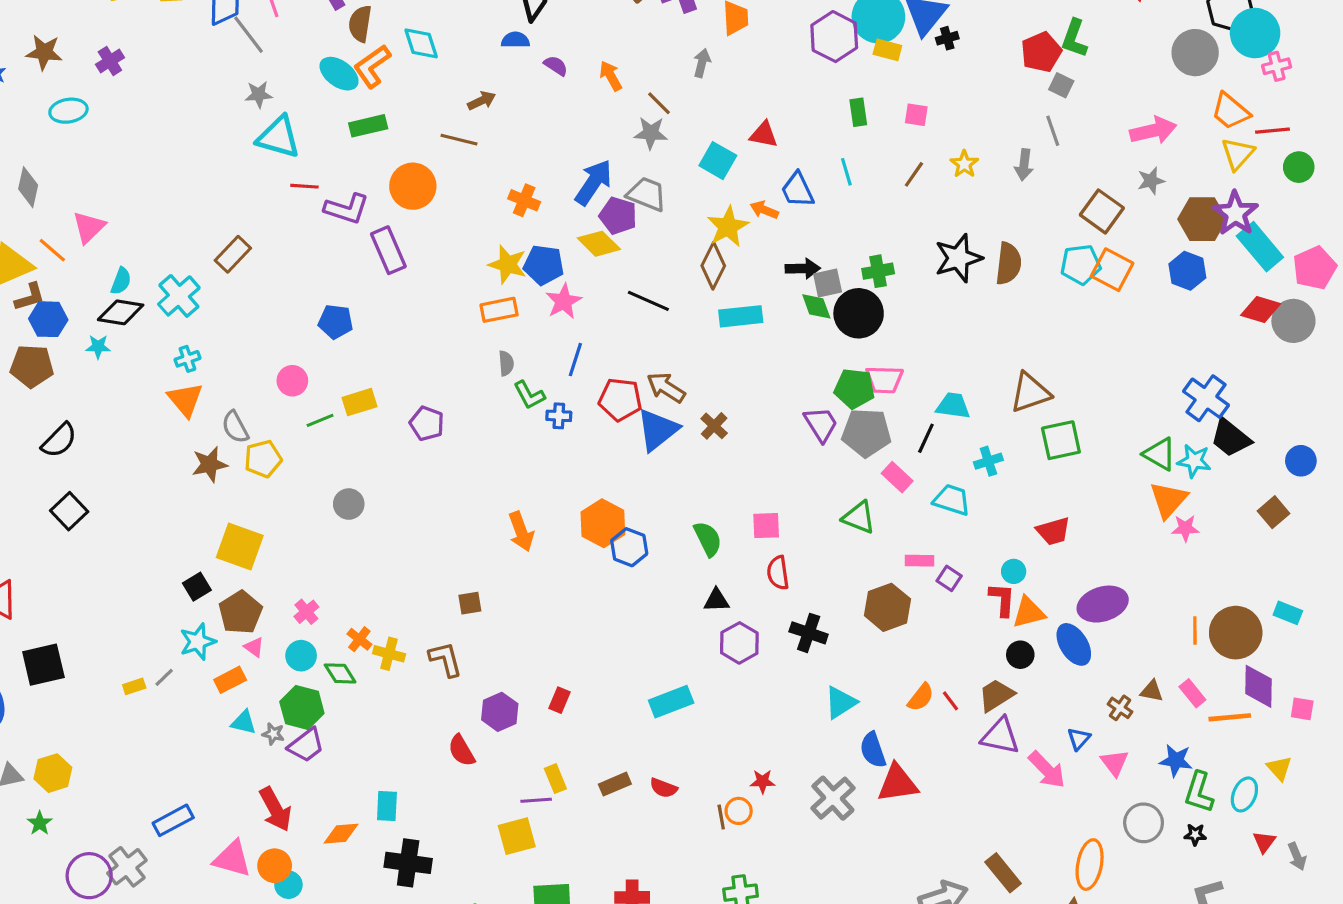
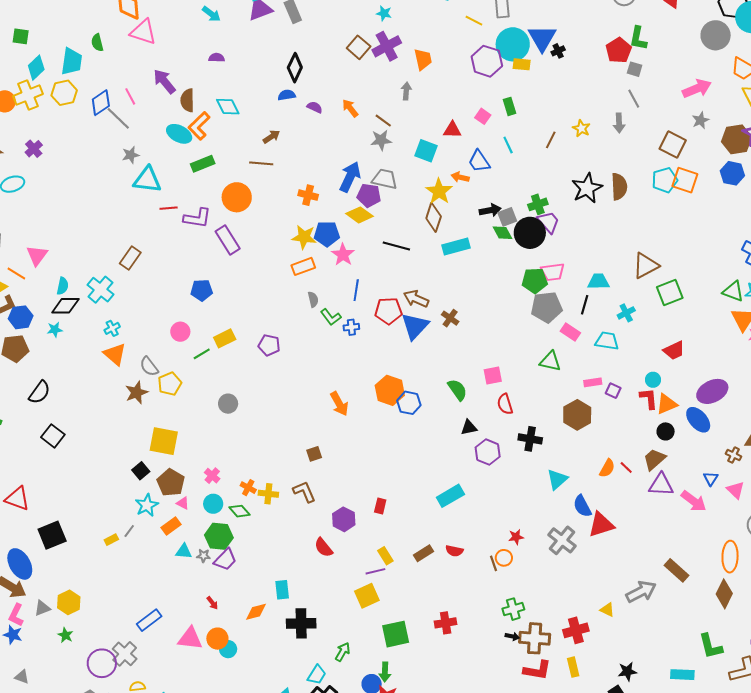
pink square: (916, 115) -> (483, 116), moved, turned 35
purple trapezoid: (821, 424) -> (548, 222), moved
red arrow: (275, 809) -> (212, 603), size x0.5

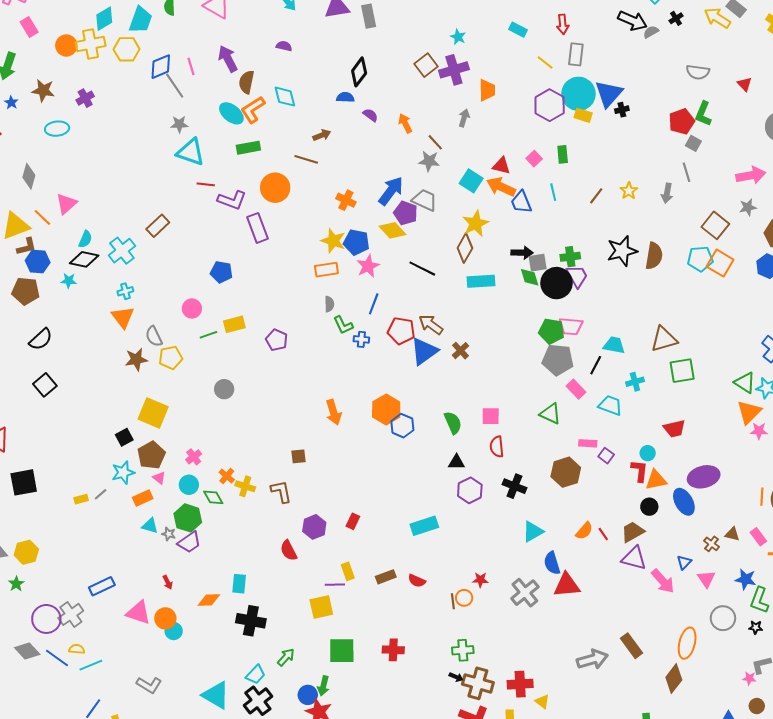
orange arrow: (460, 177) -> (501, 187), moved, size x1.6
yellow triangle: (607, 610) -> (542, 702), moved

